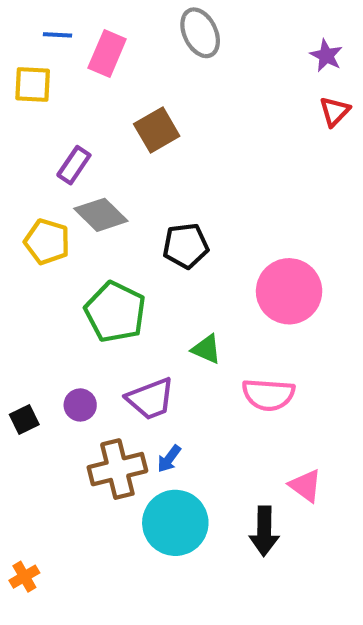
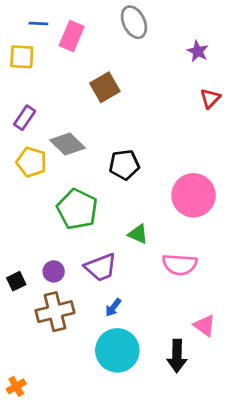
purple star: (326, 56) -> (198, 51), moved
red triangle: (335, 111) -> (210, 98), moved
purple rectangle: (74, 165) -> (25, 118), moved
brown cross: (117, 469) -> (55, 312), moved

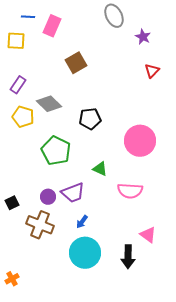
gray ellipse: (134, 22) -> (114, 16), moved
purple circle: (54, 271) -> (48, 197), moved
brown cross: (55, 312) -> (40, 225), turned 36

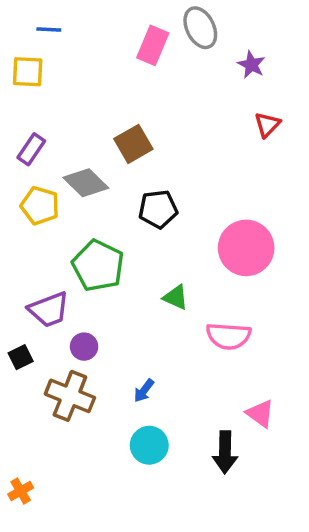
pink rectangle: (52, 26) -> (153, 45), moved
brown square: (76, 63) -> (133, 144), moved
purple trapezoid: (73, 193) -> (49, 310), moved
cyan circle: (85, 253) -> (149, 445), size x0.7

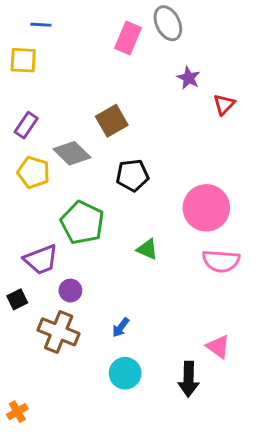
purple star: (251, 65) -> (189, 78), moved
pink semicircle: (228, 336) -> (221, 261), moved

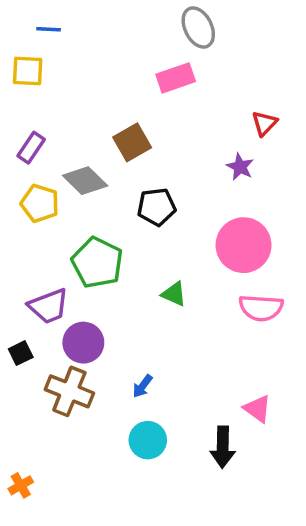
pink rectangle: (128, 38) -> (176, 78), moved, turned 48
purple star: (189, 78) -> (240, 167), moved
purple circle: (70, 291) -> (83, 343), size x1.5

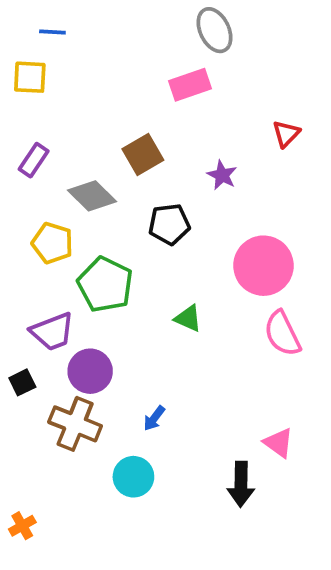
purple star: (240, 167) -> (222, 175), moved
yellow pentagon: (40, 203) -> (52, 243), moved
pink semicircle: (261, 308) -> (282, 333), turned 60
cyan circle: (148, 440) -> (133, 477), moved

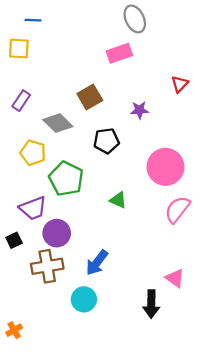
purple star: (222, 175) -> (139, 110), turned -30
pink semicircle: (282, 333) -> (177, 209), turned 64
blue arrow: (154, 418) -> (97, 263), size x1.6
brown cross: (75, 424) -> (47, 266), turned -32

